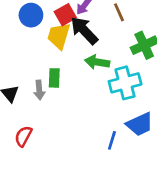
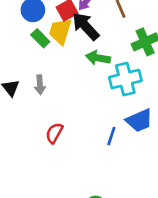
green rectangle: (54, 78) -> (40, 38), moved, turned -48
red semicircle: (23, 136) -> (54, 133), moved

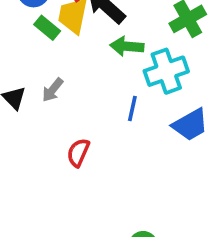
gray arrow: (40, 85) -> (53, 90), turned 48
blue line: (111, 136) -> (132, 109), moved

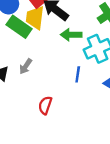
green rectangle: (47, 28) -> (19, 27), size x1.5

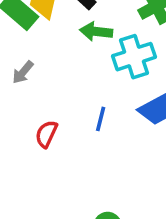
blue line: (78, 74) -> (101, 119), moved

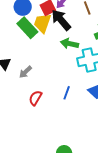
gray arrow: (23, 72) -> (25, 72), moved

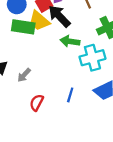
yellow trapezoid: (42, 23) -> (39, 21), turned -65
green rectangle: (27, 28) -> (23, 27), turned -35

